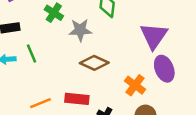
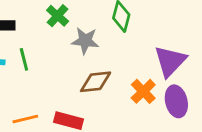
brown diamond: (94, 63) -> (96, 82), turned -40
orange cross: (135, 85) -> (143, 91), moved

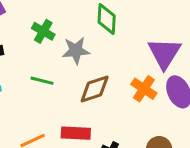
green line: (24, 59) -> (42, 81), moved, turned -50

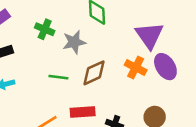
green line: (42, 81) -> (58, 77), moved

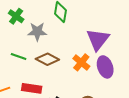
brown diamond: (94, 73) -> (47, 59), turned 40

